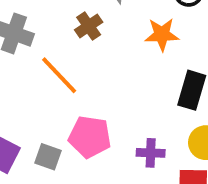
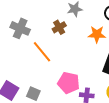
pink pentagon: (90, 137) -> (69, 83), moved

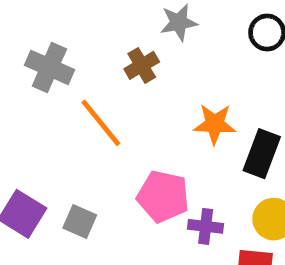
orange star: (97, 34) -> (215, 124), moved

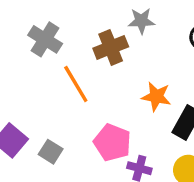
brown cross: (142, 65) -> (111, 47), size x1.4

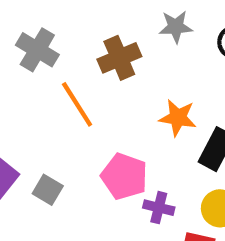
gray star: (141, 21) -> (176, 27), moved

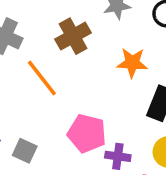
orange star: (178, 118) -> (132, 63), moved

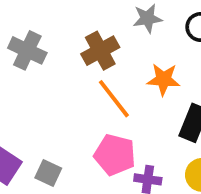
orange line: (42, 78) -> (114, 99), moved

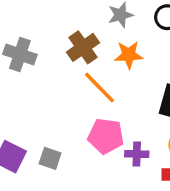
orange star: (164, 79) -> (129, 55), moved

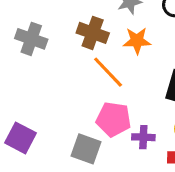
brown cross: (83, 47) -> (93, 33), turned -36
gray square: (50, 158) -> (86, 149), moved, size x1.4

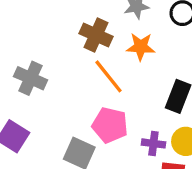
gray cross: (31, 39) -> (31, 78), moved
purple cross: (143, 137) -> (153, 143), moved

